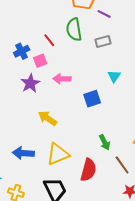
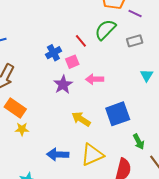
green semicircle: (74, 30) -> (105, 30), turned 55
blue square: (92, 99) -> (118, 114), moved, size x1.4

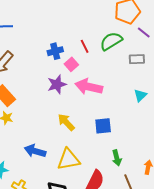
pink square: (72, 62) -> (71, 64), turned -32
pink arrow: (95, 79) -> (89, 87), size x1.5
blue square: (118, 114) -> (103, 126), size x0.7

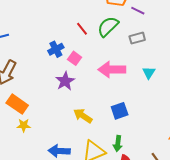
red line: (85, 46) -> (82, 29), moved
pink arrow: (89, 87) -> (112, 70), moved
green arrow: (117, 158) -> (118, 144), moved, turned 35

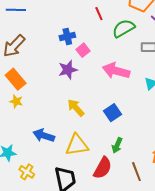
red line: (82, 29) -> (99, 14), moved
blue square: (120, 111) -> (113, 113), turned -30
green arrow: (118, 144) -> (117, 145), moved

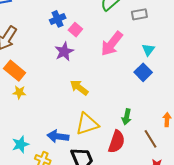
pink arrow: (116, 71) -> (112, 44), turned -56
blue square: (113, 113) -> (143, 72), moved
blue arrow: (44, 135) -> (58, 136), moved

